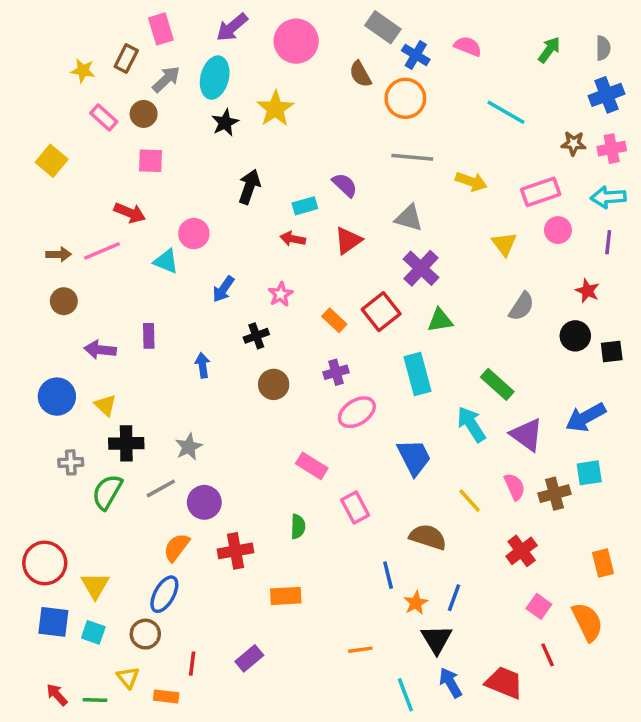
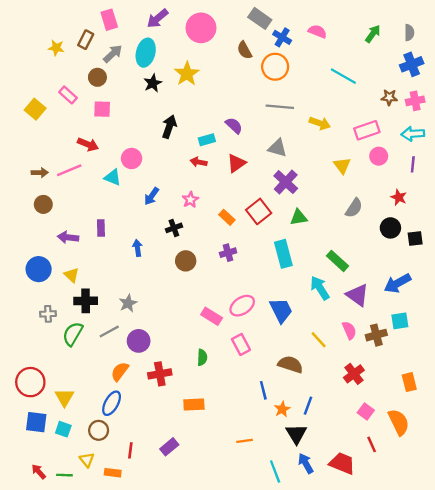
pink rectangle: (104, 117) -> (68, 95), moved
pink ellipse: (357, 412) -> (242, 306), moved

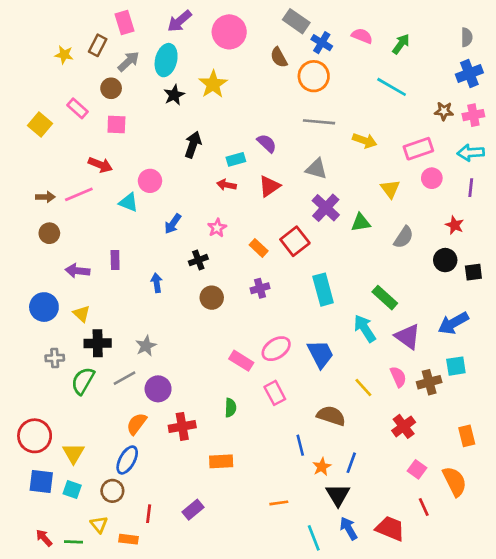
green arrow: (373, 34) -> (401, 44), moved
green triangle: (299, 217) -> (361, 222), moved

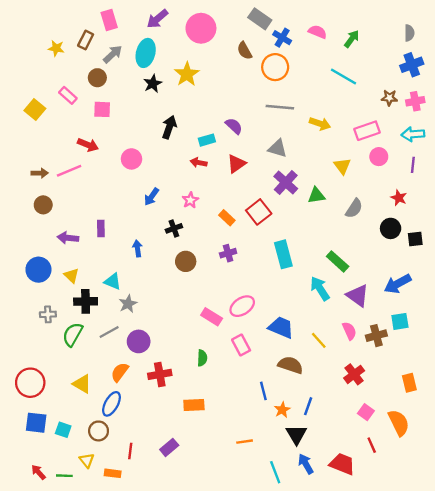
cyan triangle: (129, 202) -> (113, 281), moved
blue trapezoid: (320, 354) -> (281, 327), moved, turned -40
yellow triangle: (73, 453) -> (82, 384), moved, turned -30

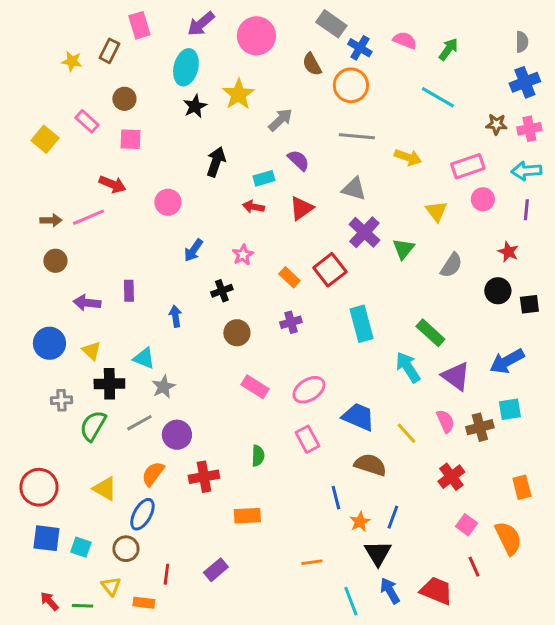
gray arrow: (113, 54) -> (280, 120), moved
green triangle: (316, 195) -> (403, 249), turned -42
pink rectangle: (212, 317) -> (255, 387), moved

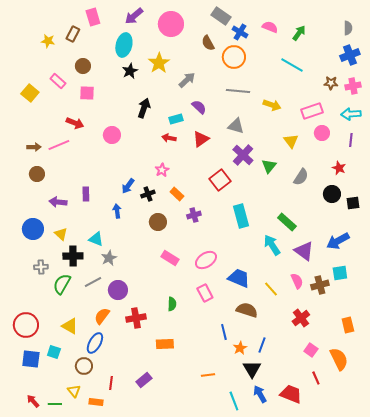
blue arrow: (193, 250) -> (128, 186), moved
orange rectangle: (289, 277) -> (177, 194), moved
cyan square: (81, 547) -> (54, 352), moved

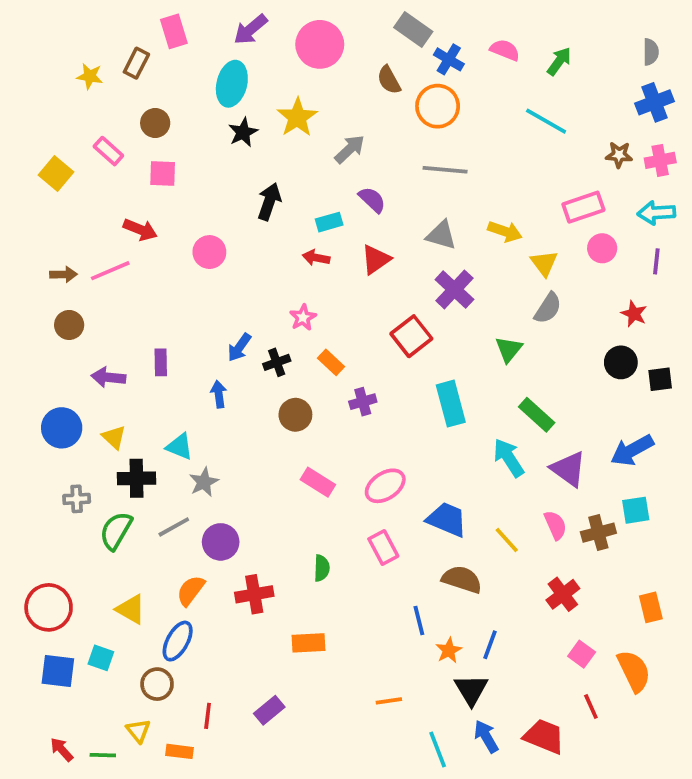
yellow arrow: (272, 105) -> (505, 231), moved
green triangle: (269, 166) -> (509, 349), moved
gray semicircle: (301, 177) -> (548, 308), moved

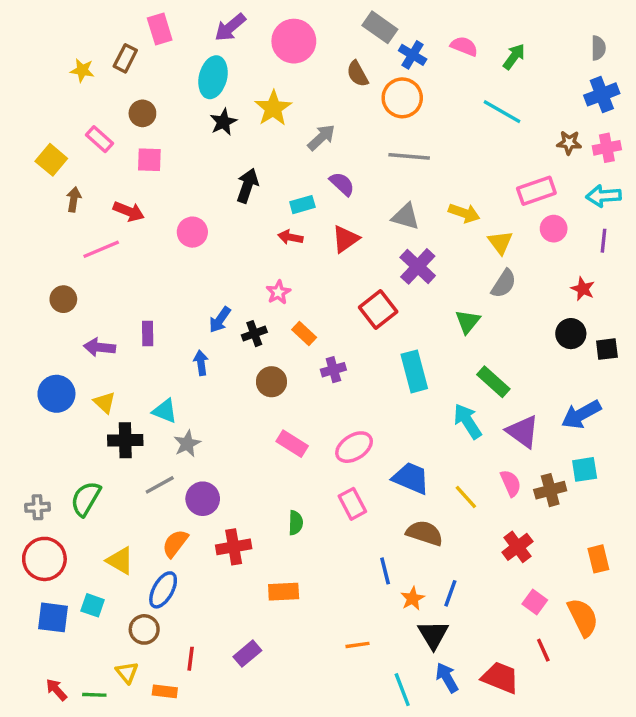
brown arrow: (64, 274) -> (74, 199), moved, turned -80
gray cross: (77, 499) -> (38, 507), moved
green semicircle: (116, 531) -> (86, 499), moved

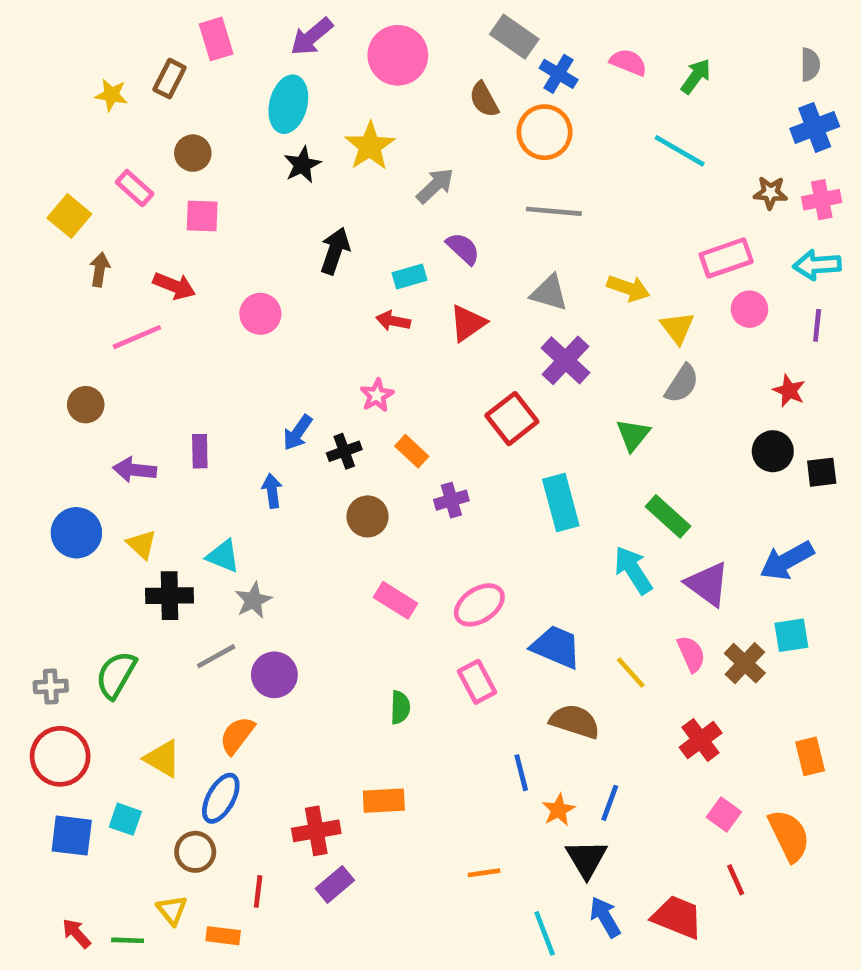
brown cross: (550, 490) -> (745, 663), turned -32
red cross: (234, 547) -> (316, 831), moved

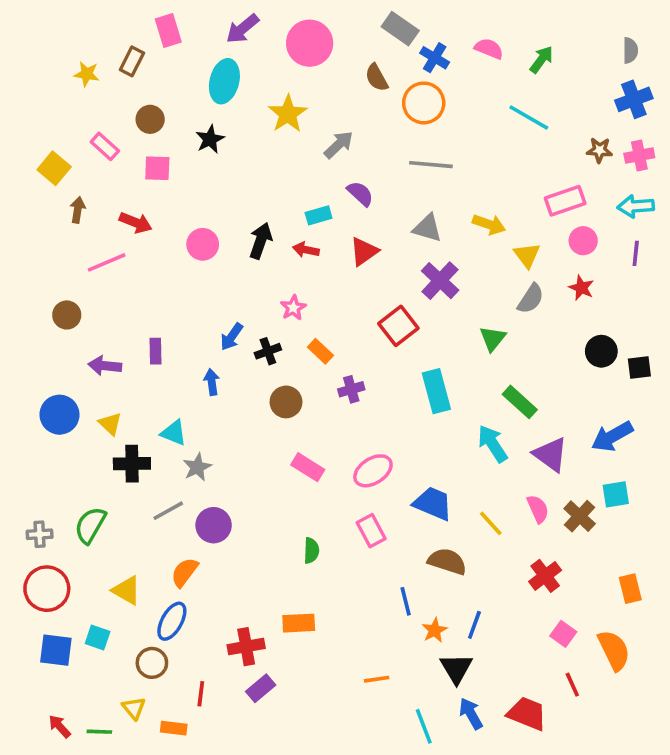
black star: (302, 165) -> (210, 139), moved
black arrow: (335, 251) -> (261, 241), moved
red star: (789, 391) -> (581, 288), moved

